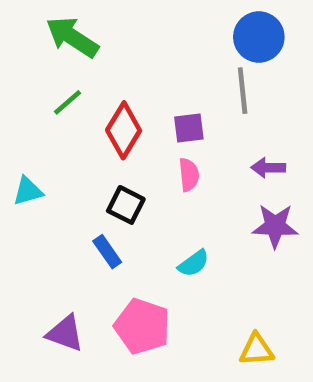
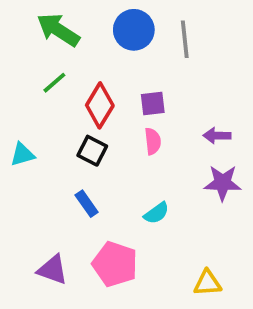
blue circle: (259, 37) -> (134, 30), moved
gray line: (243, 91) -> (185, 39), moved
black square: (126, 205) -> (92, 151), moved

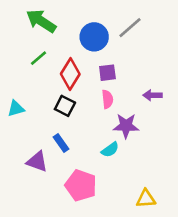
blue circle: (134, 30) -> (94, 37), moved
gray line: (185, 39) -> (130, 28), turned 55
purple star: (223, 183) -> (126, 126), moved
purple triangle: (53, 270) -> (37, 162), moved

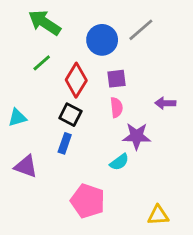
blue rectangle: (61, 143) -> (65, 143), moved, turned 54
purple triangle: (37, 162) -> (26, 166), moved

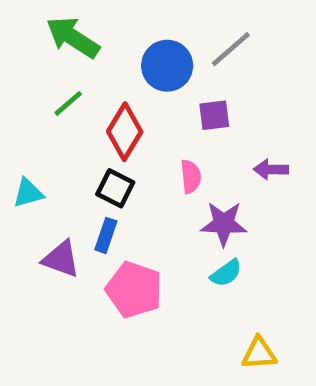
purple square: (116, 79) -> (214, 115), moved
cyan semicircle: (119, 162) -> (226, 273), moved
purple triangle: (26, 166) -> (61, 259), moved
pink pentagon: (88, 201) -> (134, 290), moved

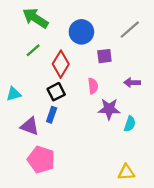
gray line: (231, 49) -> (130, 30), moved
black square: (115, 188) -> (56, 92), turned 36
cyan semicircle: (226, 273) -> (130, 124), moved, turned -35
pink pentagon: (134, 290) -> (41, 160), moved

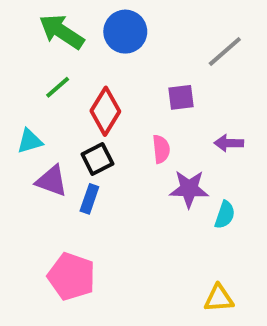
blue circle: (81, 32) -> (125, 32), moved
cyan triangle: (14, 94) -> (30, 141), moved
purple triangle: (30, 126) -> (52, 181), moved

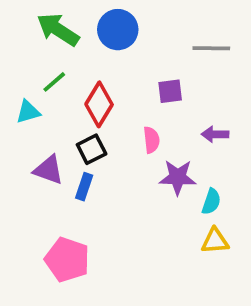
gray line: (225, 52) -> (211, 48), turned 42
cyan triangle: (30, 141) -> (28, 112), moved
yellow triangle: (219, 298) -> (215, 241), moved

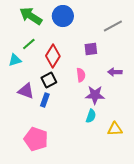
gray line: (211, 48) -> (113, 26), turned -30
cyan semicircle: (211, 202) -> (91, 116), moved

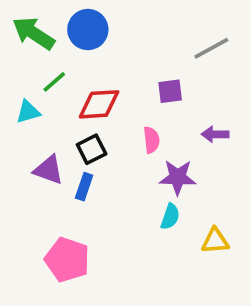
green arrow: (31, 16) -> (34, 33), moved
blue circle: (63, 16) -> (88, 30), moved
red diamond: (53, 56) -> (99, 104), turned 55

